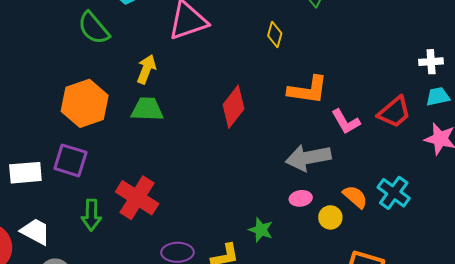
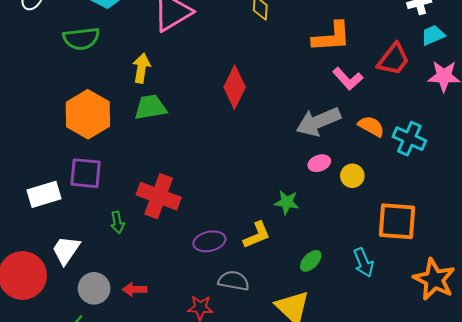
green semicircle: (94, 28) -> (81, 39), turned -45
orange L-shape: (308, 90) -> (332, 37), moved
orange semicircle: (355, 197) -> (371, 126), moved
green arrow: (91, 215) -> (117, 222), size x0.7
white trapezoid: (35, 232) -> (66, 250), turned -72

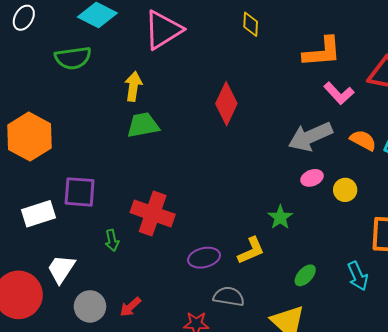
orange hexagon: (88, 114) -> (29, 137), moved
green star: (287, 202) -> (280, 217), turned 30
red arrow: (135, 289) -> (130, 307), turned -40

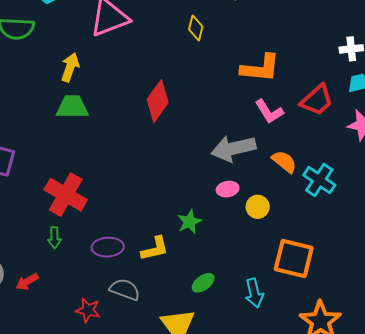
green arrow: (112, 240) -> (54, 238), moved

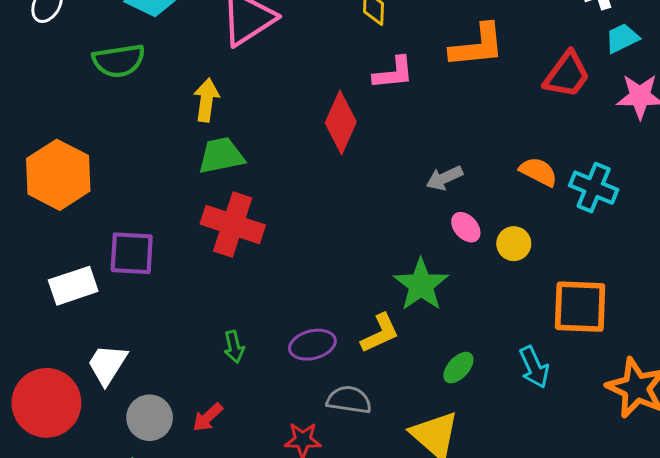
pink L-shape: (269, 111) -> (393, 73), moved, turned -52
gray arrow: (233, 148) -> (444, 178), moved, size x0.6
pink ellipse: (228, 189) -> (466, 227), turned 70
red cross: (66, 195) -> (233, 225), moved
green star: (189, 222) -> (421, 285), size x1.5

